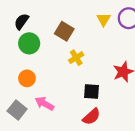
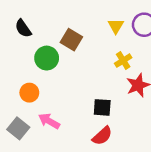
black semicircle: (21, 21) -> (23, 28), turned -70
green circle: (29, 43) -> (47, 58), moved
yellow cross: (76, 58) -> (123, 61), moved

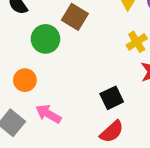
black square: (102, 107) -> (112, 98), turned -30

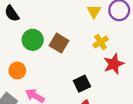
brown square: (75, 17) -> (59, 43), moved

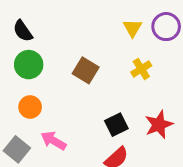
green circle: (33, 40) -> (29, 65), moved
red star: (114, 64) -> (159, 125), moved

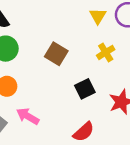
black square: (116, 125) -> (85, 89), moved

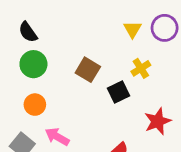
black square: (85, 89) -> (119, 92), moved

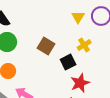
red star: (158, 121) -> (80, 83), moved

